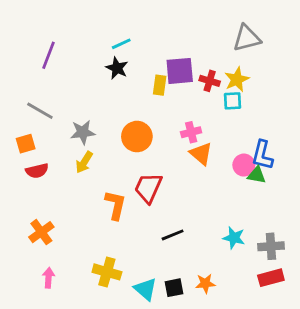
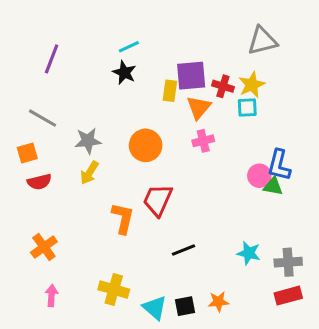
orange triangle: (201, 154) -> (199, 107), moved, turned 30

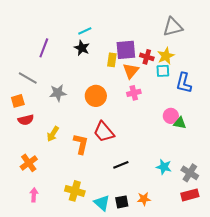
purple line: (52, 59) -> (44, 48), moved
blue L-shape: (279, 165) -> (184, 83), moved
yellow arrow: (89, 173) -> (53, 134), moved
red trapezoid: (158, 200) -> (104, 132), turned -65
gray cross: (288, 262) -> (190, 173), turned 36

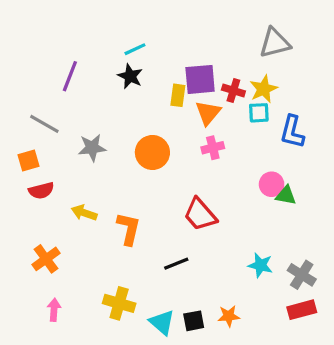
red trapezoid: (104, 132) -> (200, 214), moved
yellow arrow: (53, 134) -> (84, 213), turned 77
black line: (121, 165) -> (176, 264), moved

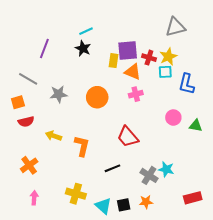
orange triangle: (208, 113) -> (133, 72), turned -48
green triangle: (286, 195) -> (196, 126), moved
gray cross: (302, 275) -> (149, 175), moved

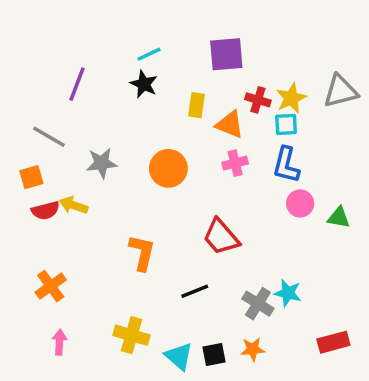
gray triangle: (175, 27) -> (340, 91), moved
purple square: (128, 50) -> (226, 54), moved
blue L-shape: (187, 84) -> (286, 165), moved
yellow arrow: (53, 136) -> (74, 205), moved

